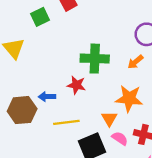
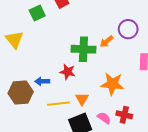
orange arrow: (135, 62) -> (107, 41), moved
orange triangle: (109, 119) -> (82, 99), moved

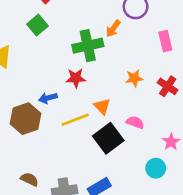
green square: (37, 13) -> (37, 25), moved
orange star: (112, 84) -> (134, 78), size x0.6
red cross: (124, 115) -> (168, 86), moved, turned 35

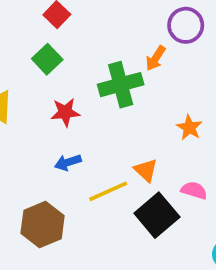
red star: (76, 78) -> (65, 112), moved
orange star: (134, 78) -> (189, 128), turned -30
brown hexagon: (26, 119) -> (43, 225), moved

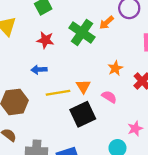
green cross: (121, 85) -> (82, 32), turned 35
pink semicircle: (194, 190) -> (109, 97), moved

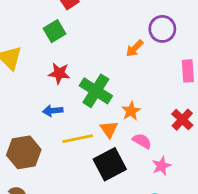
green cross: (82, 32) -> (96, 91), moved
orange star: (115, 68) -> (131, 111), moved
pink star: (135, 129) -> (161, 166), moved

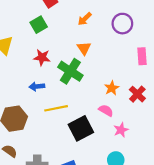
orange arrow: (135, 48) -> (85, 19), moved
orange star: (131, 111) -> (112, 88), moved
orange triangle: (109, 129) -> (84, 48), moved

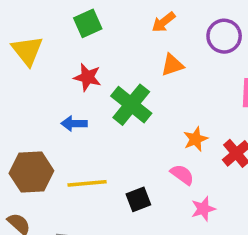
orange triangle: (84, 48) -> (172, 65), moved, turned 40
yellow line: (56, 108) -> (87, 183), moved
black square: (81, 128) -> (138, 199), size x0.6

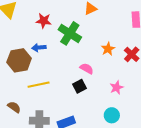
brown hexagon: (31, 172) -> (19, 60), moved
pink semicircle: (182, 175) -> (87, 69), moved
yellow line: (87, 183) -> (39, 85), moved

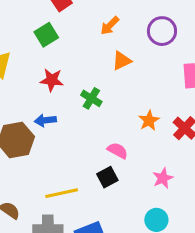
green cross: (70, 33) -> (91, 98), size x0.6
yellow line: (39, 85) -> (62, 193), moved

